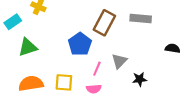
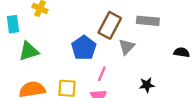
cyan rectangle: (13, 22) -> (13, 24), turned -63
gray triangle: (119, 61) -> (127, 47), moved

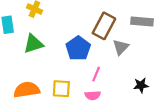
green triangle: (29, 51) -> (33, 44), moved

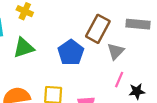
pink line: (96, 74) -> (119, 80), moved

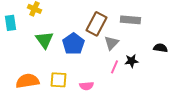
green triangle: (24, 48) -> (44, 40), moved, turned -48
black star: (137, 91) -> (131, 61), moved

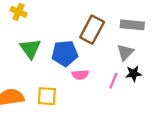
gray triangle: (111, 43) -> (125, 52), moved
blue pentagon: (73, 44) -> (65, 53), turned 30
pink semicircle: (86, 86) -> (80, 75), moved

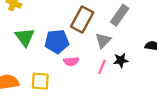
gray rectangle: (132, 25) -> (120, 15), turned -60
gray triangle: (125, 52) -> (103, 40), moved

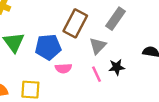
pink line: (102, 67) -> (97, 74), turned -48

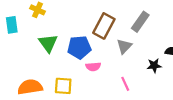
black star: (117, 67) -> (154, 66), moved
pink line: (97, 74) -> (125, 84), moved

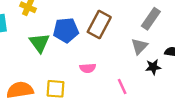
gray rectangle: (140, 22) -> (151, 19), moved
gray triangle: (124, 46) -> (139, 46), moved
blue pentagon: (79, 47) -> (66, 30), moved

